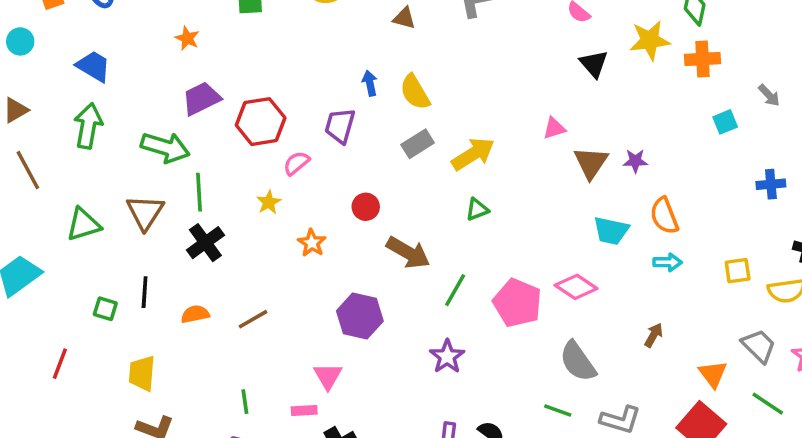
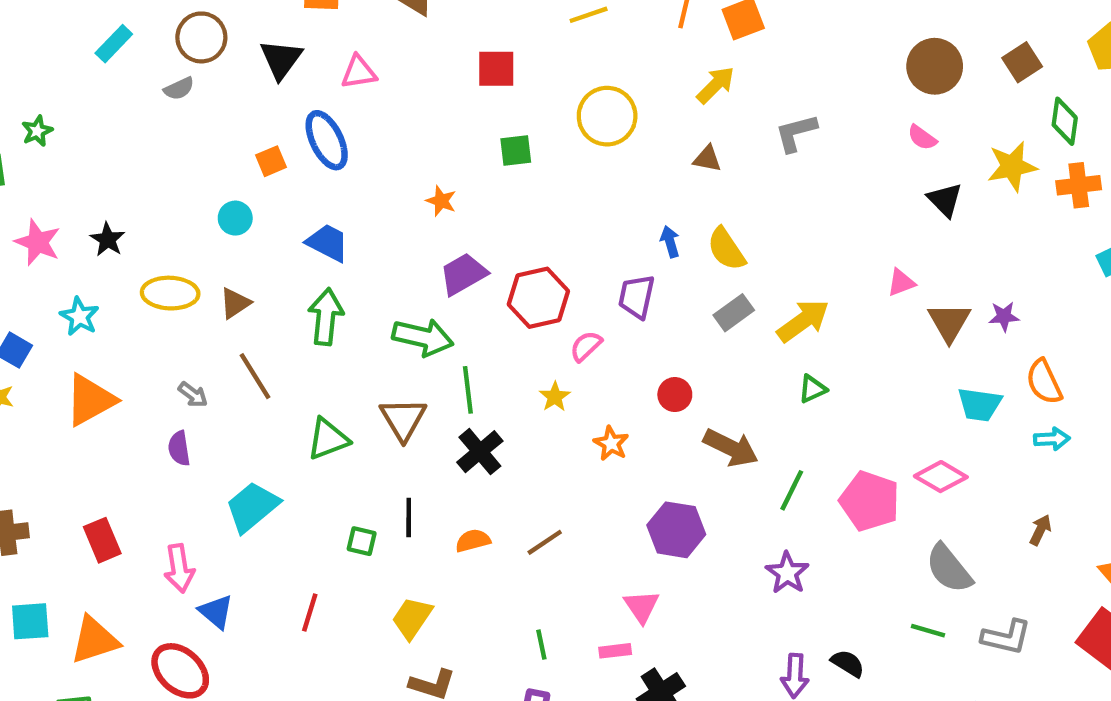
yellow trapezoid: (142, 373) -> (412, 618), turned 33

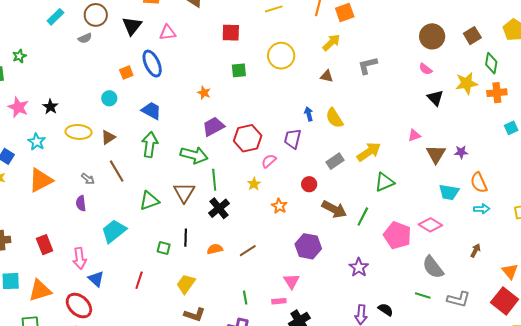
gray rectangle: (734, 313) -> (335, 161), moved
green triangle: (813, 389) -> (385, 182), moved, size x1.5
green line: (792, 490) -> (363, 217), moved

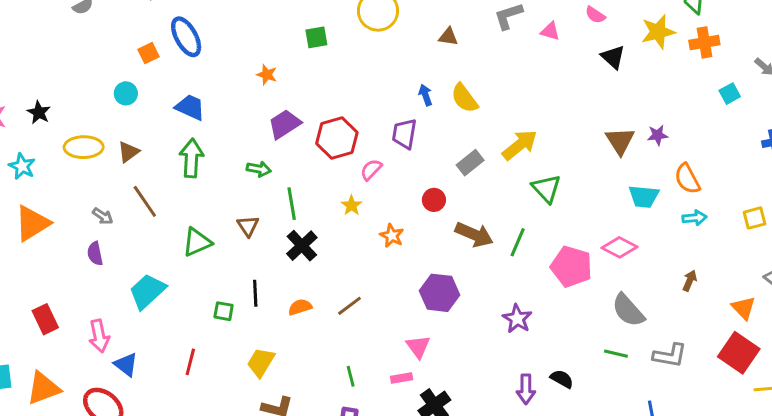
pink triangle: (414, 135) -> (550, 31), moved, turned 40
green arrow: (194, 155) -> (259, 169), size x0.6
green triangle: (385, 182) -> (546, 188), turned -45
brown triangle: (184, 192) -> (248, 226), size x0.7

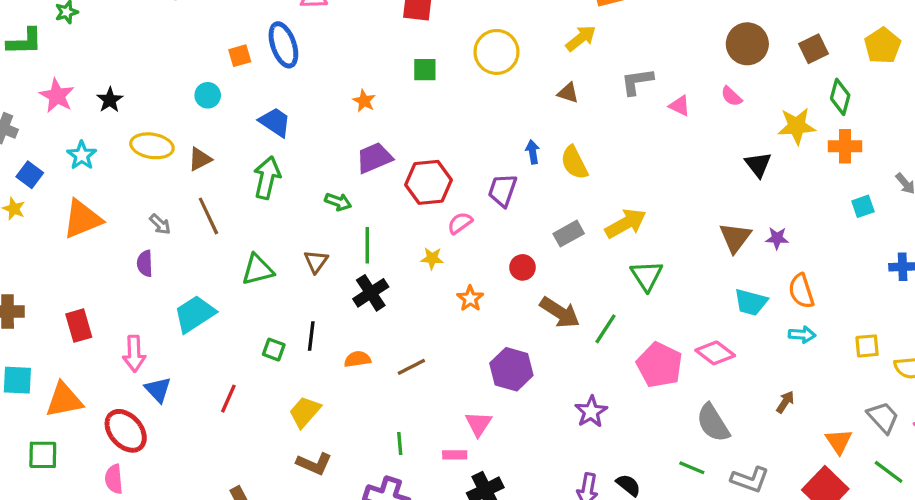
black triangle: (613, 57) -> (758, 165), moved
yellow star: (352, 205) -> (432, 258), turned 30

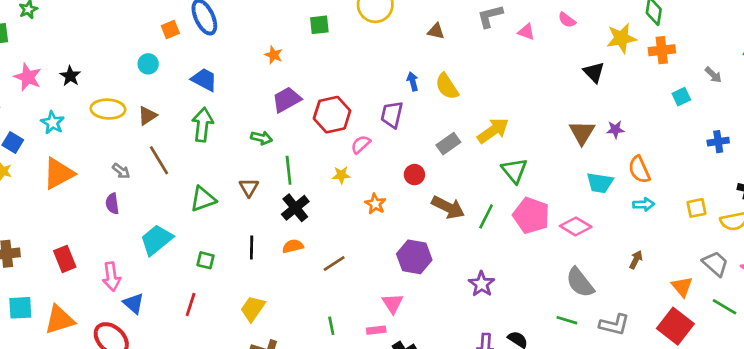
green square: (274, 350) -> (205, 260), moved
orange semicircle: (357, 359) -> (293, 246), moved
pink pentagon: (659, 365) -> (531, 216), moved

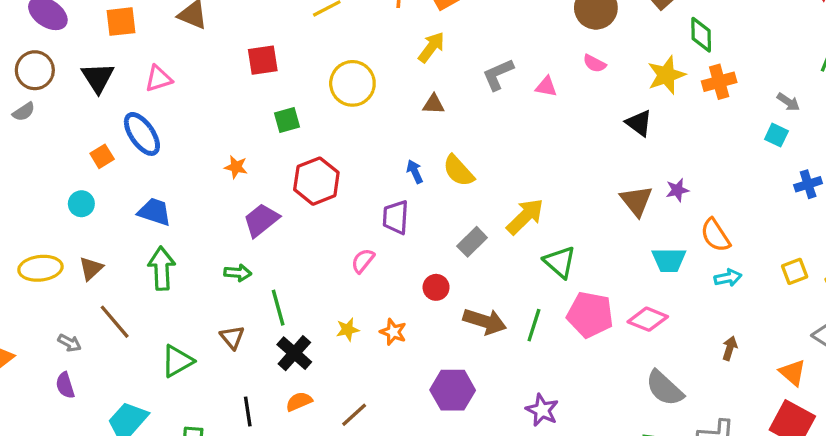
cyan square: (681, 97) -> (776, 135), moved, turned -30
red hexagon: (332, 115) -> (316, 181), moved
yellow star: (341, 175) -> (348, 330), moved

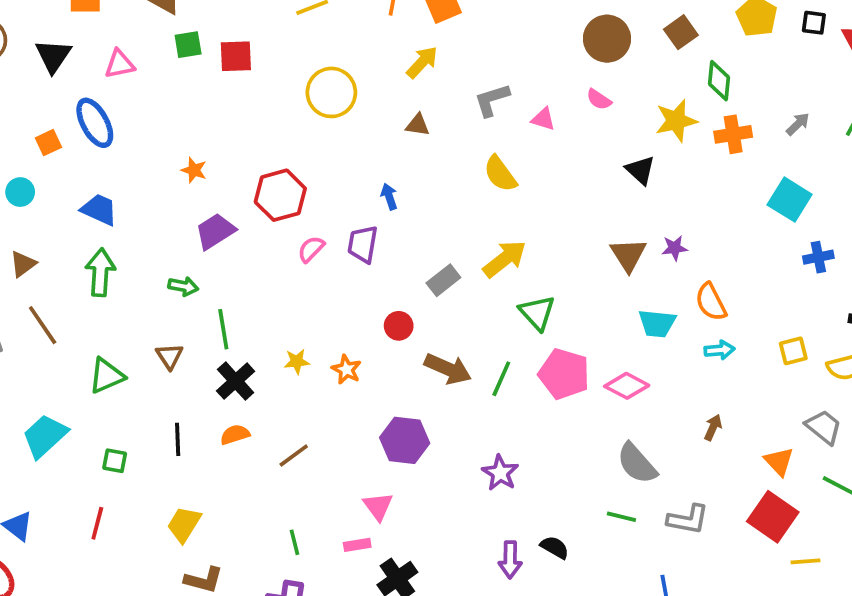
gray arrow: (788, 102) -> (798, 124), moved, turned -85
green square: (287, 120) -> (188, 45), moved
cyan square: (776, 135) -> (790, 200), size x1.6
yellow semicircle: (458, 171) -> (500, 174), moved
pink semicircle: (363, 261) -> (311, 249), moved

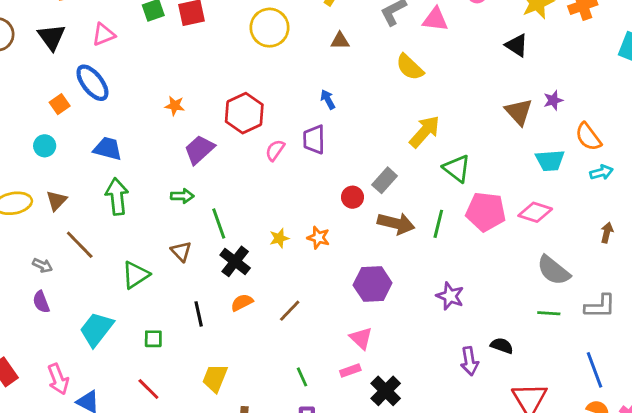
pink triangle: (543, 119) -> (435, 19), size x1.4
gray rectangle: (443, 280) -> (385, 180), moved
red line: (97, 523) -> (148, 389), turned -50

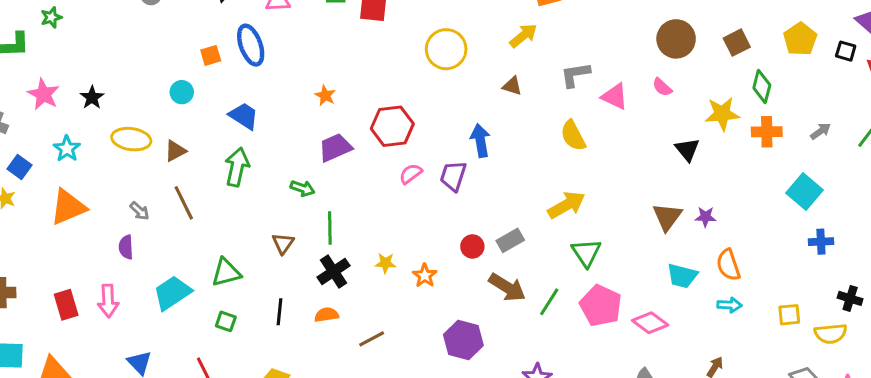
blue arrow: (328, 99) -> (480, 141), size x1.5
green triangle: (136, 275) -> (226, 272), moved
pink arrow: (58, 379) -> (108, 301), moved

